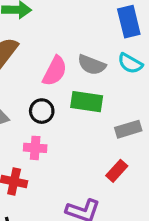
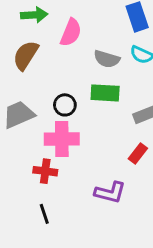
pink semicircle: (55, 71) -> (71, 33), moved
pink cross: (35, 148) -> (62, 139), size x1.6

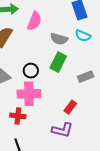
green rectangle: (105, 93) -> (58, 62), turned -66
red rectangle: (138, 153) -> (70, 107), moved

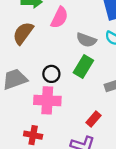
red cross: (18, 116) -> (33, 135), moved

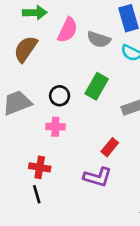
gray semicircle: (86, 40) -> (99, 39), moved
pink cross: (47, 100) -> (55, 127), size x0.6

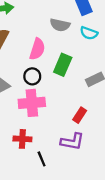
pink semicircle: (68, 30) -> (37, 49), moved
pink cross: (55, 127) -> (32, 103), size x1.6
black line: (37, 194) -> (42, 159), moved

